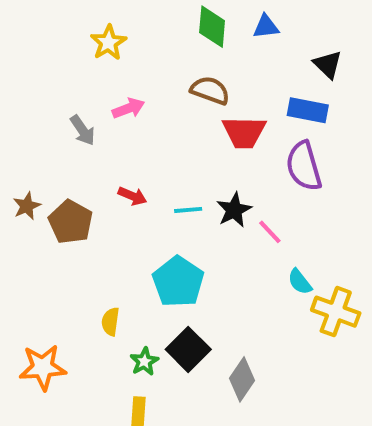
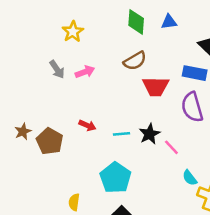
brown semicircle: (210, 90) -> (135, 61), turned 130
gray arrow: (83, 130) -> (57, 69), moved

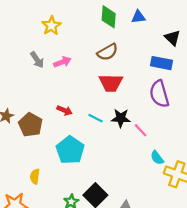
red trapezoid: (156, 86) -> (111, 83), moved
cyan line: (122, 134) -> (95, 118), turned 32
black star: (150, 134) -> (121, 118), turned 30
cyan pentagon: (115, 178) -> (70, 150), moved
yellow semicircle: (74, 202) -> (35, 176), moved

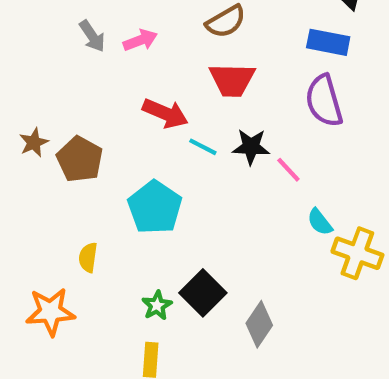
red arrow: (65, 110) -> (165, 113), moved, size x1.5

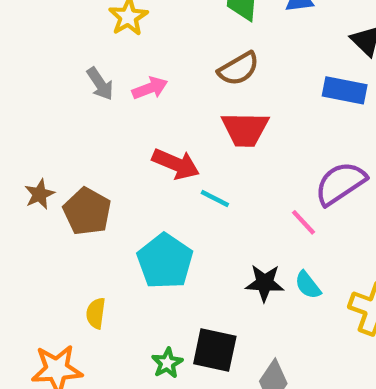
purple semicircle: (324, 101) -> (340, 183), moved, turned 72
black star: (251, 147) -> (265, 283), moved
cyan semicircle: (320, 222) -> (308, 285), moved
black square: (203, 293) -> (215, 350), turned -33

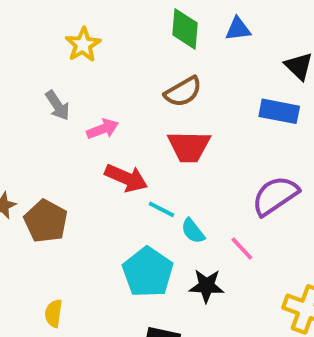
pink arrow: (150, 88) -> (103, 129), moved
pink line: (303, 222) -> (242, 249), moved
cyan pentagon: (165, 261) -> (148, 272), moved
cyan semicircle: (308, 285) -> (193, 231), moved

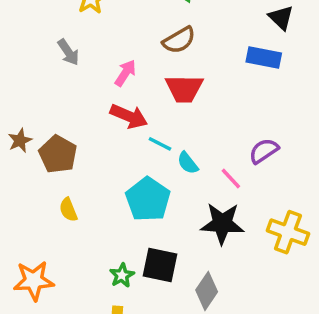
pink arrow: (103, 129) -> (125, 73), moved, turned -36
purple semicircle: (275, 196) -> (264, 151), moved, size x0.7
black star: (207, 286) -> (222, 224), moved, size x1.4
yellow semicircle: (54, 313) -> (68, 210), moved, turned -30

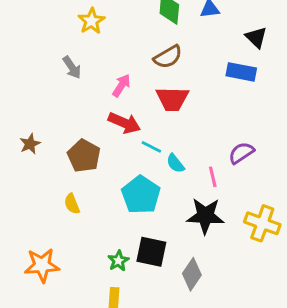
brown pentagon: (58, 154) -> (84, 156), moved
pink line: (231, 179) -> (213, 177), turned 30

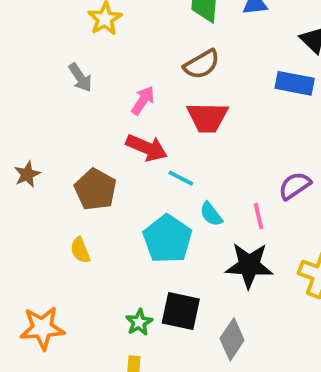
cyan semicircle: (175, 163) -> (211, 214), moved

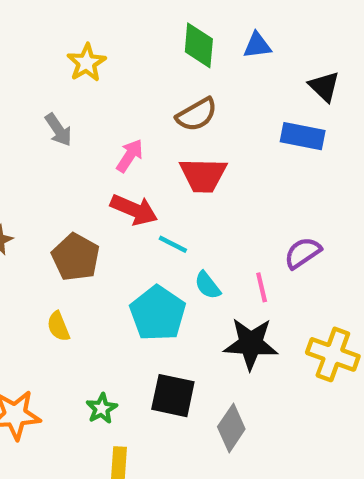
green star: (139, 322) -> (102, 408), moved

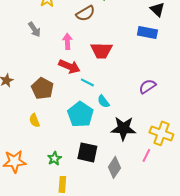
brown semicircle: (197, 115) -> (85, 13), moved
pink arrow: (130, 156) -> (67, 41), turned -35
pink line: (262, 287) -> (146, 155), moved, turned 40

